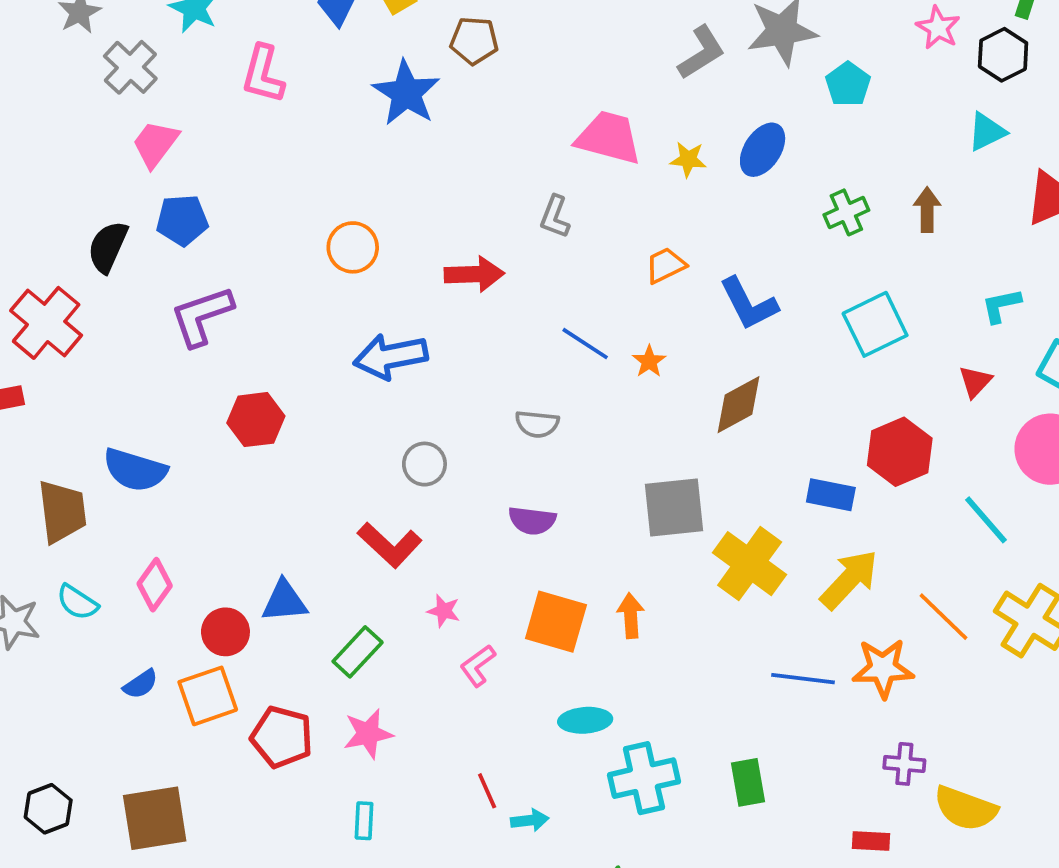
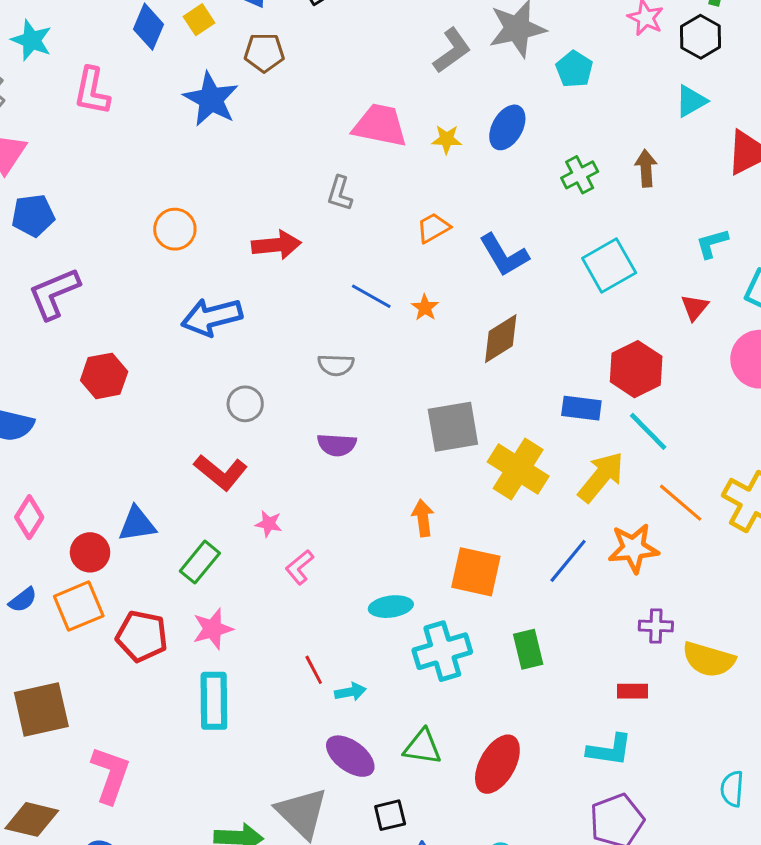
cyan line: (986, 520) -> (648, 431), moved
orange square: (556, 622) -> (476, 572), moved
blue line: (803, 679) -> (568, 561), turned -54
cyan rectangle: (364, 821) -> (214, 701), size x1.8

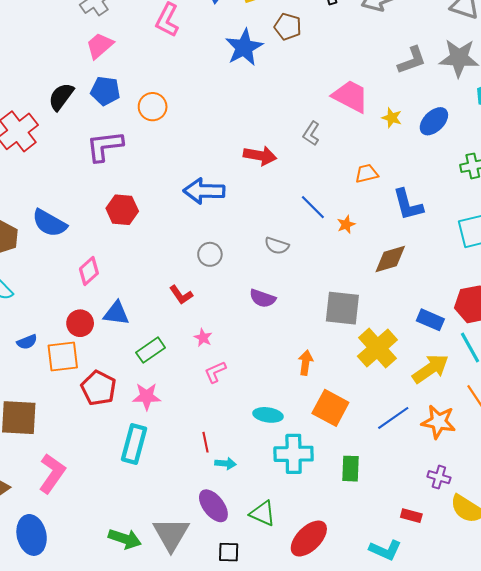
orange circle: (175, 229) -> (153, 107), moved
red L-shape: (221, 472) -> (181, 295), size x0.7
pink diamond: (29, 517) -> (89, 271), moved

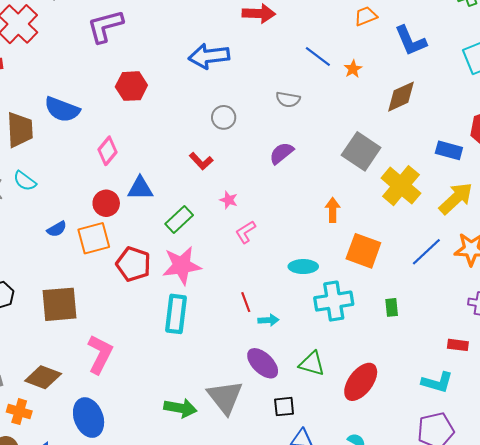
purple semicircle: (263, 298) -> (281, 153), turned 130
gray square: (342, 308) -> (361, 151), turned 36
pink star: (147, 396) -> (182, 266), size x1.4
green rectangle: (350, 469) -> (392, 307), size x0.7

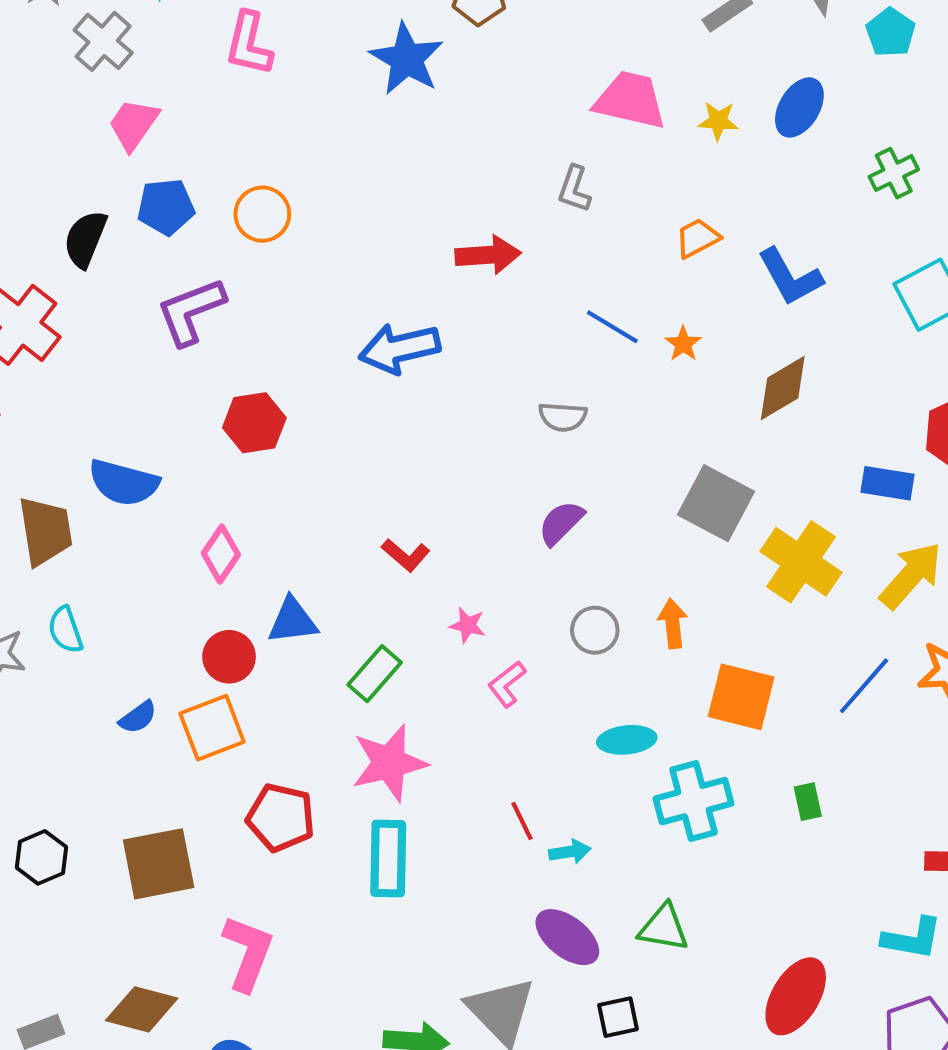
gray circle: (224, 117) -> (595, 630), moved
cyan semicircle: (25, 181) -> (65, 630), turned 40
red pentagon: (133, 264) -> (281, 818), moved
red ellipse: (361, 382) -> (796, 996), moved

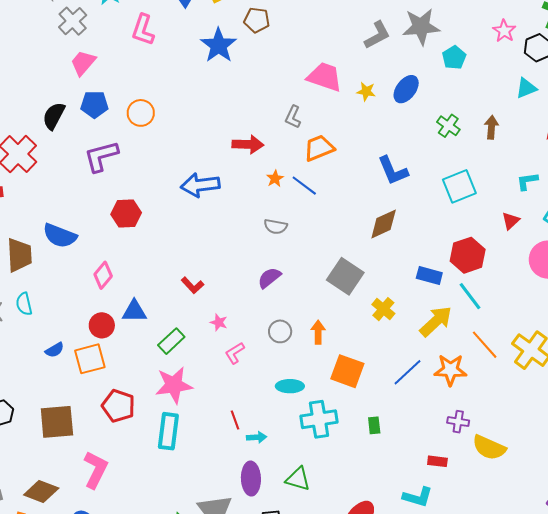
green cross: (894, 173) -> (448, 126), turned -35
orange trapezoid: (697, 238) -> (319, 148), moved, size x1.4
orange star: (683, 344) -> (275, 179), moved
yellow cross: (801, 562) -> (383, 309), size x0.6
purple ellipse: (567, 937) -> (251, 479), turned 44

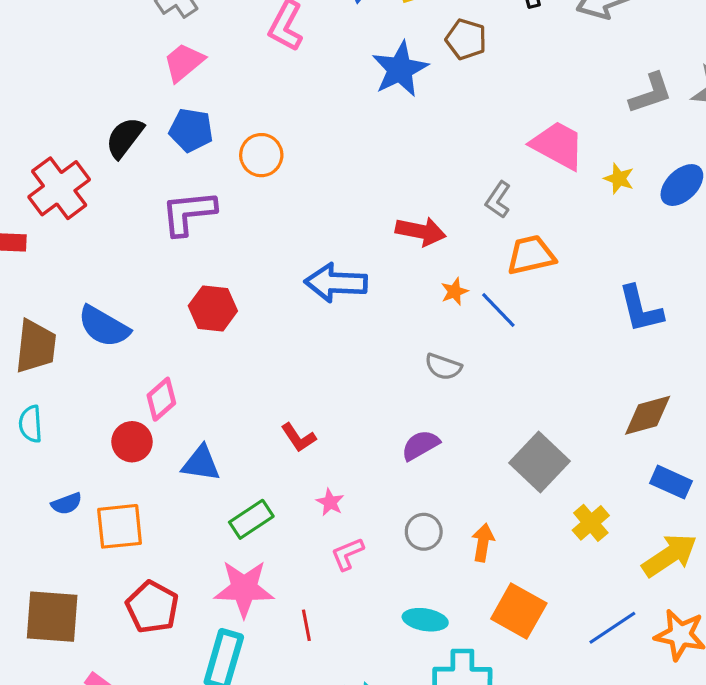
brown diamond: (384, 224) -> (648, 415), moved
red circle: (102, 325) -> (132, 442), moved
red line: (235, 420) -> (306, 625), moved

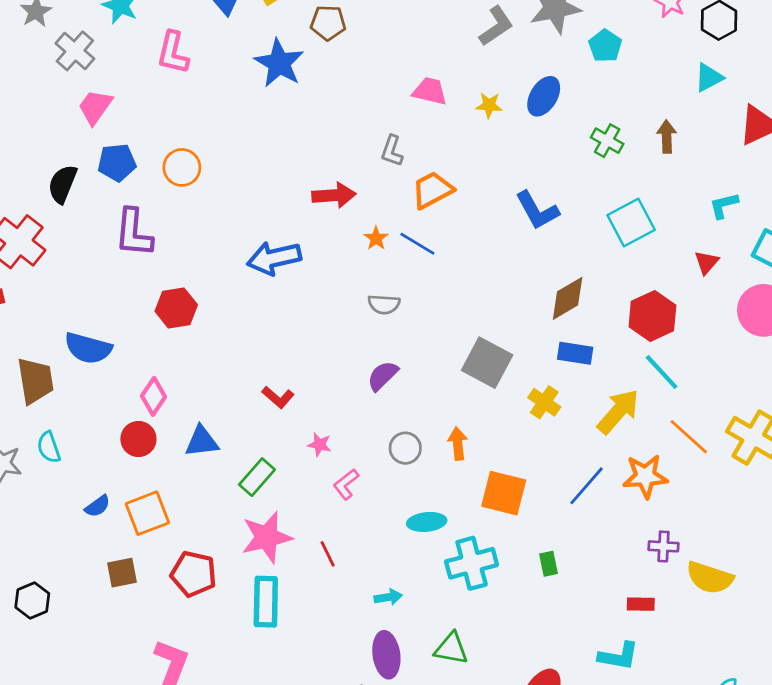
pink trapezoid: (558, 145) -> (430, 91), size x0.7
purple L-shape: (188, 213) -> (134, 233), turned -64
blue rectangle: (671, 482) -> (575, 353), moved
brown square: (52, 617) -> (122, 573), moved, size x0.6

